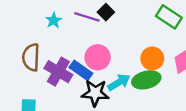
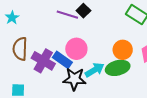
cyan star: (54, 20) -> (12, 18), moved

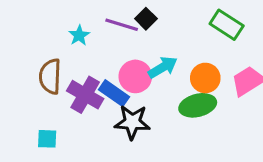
cyan star: (12, 18) -> (79, 35), moved
cyan arrow: (95, 70) -> (163, 67), moved

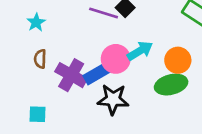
cyan star: (79, 35) -> (36, 22), moved
brown semicircle: (50, 76) -> (40, 59), size x0.6
blue rectangle: (114, 93) -> (97, 74), turned -65

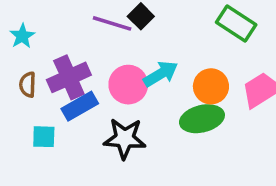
blue rectangle: (97, 74) -> (80, 106), moved
purple cross: (71, 75) -> (69, 77), moved, turned 36
cyan square: (37, 114) -> (44, 137), moved

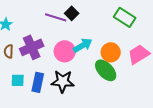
blue rectangle: (80, 106) -> (38, 82), moved, turned -48
green ellipse: (202, 119) -> (106, 70), turned 60

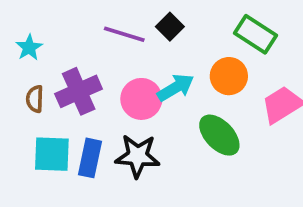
black square: (72, 13) -> (170, 27), moved
orange circle: (111, 52) -> (229, 76), moved
cyan square: (18, 80) -> (52, 154), size x1.5

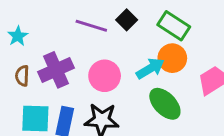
green rectangle: (256, 34) -> (174, 26), moved
cyan arrow: (176, 88) -> (150, 68), moved

